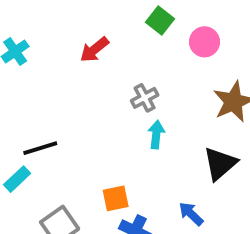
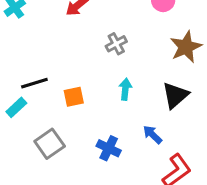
cyan arrow: (156, 135) -> (125, 89), moved
orange square: (116, 198) -> (74, 97), moved

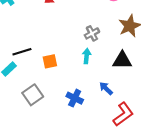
gray cross: (116, 44) -> (92, 33), moved
black triangle: (175, 95) -> (122, 60), turned 42

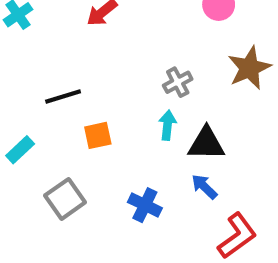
black line: (22, 52) -> (63, 97), moved
black triangle: (122, 60) -> (206, 144), moved

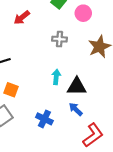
gray cross: (178, 82) -> (60, 39), moved, turned 32
orange square: (98, 135) -> (11, 90), moved, turned 32

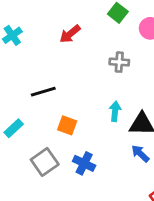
orange square: (11, 90) -> (67, 125), moved
blue cross: (44, 119) -> (84, 163), moved

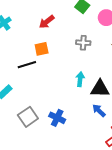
orange square: (67, 125) -> (42, 49), moved, turned -32

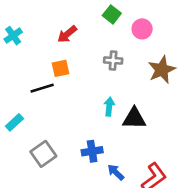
blue arrow: (99, 111) -> (116, 172), moved
blue cross: (57, 118) -> (92, 151), moved, turned -35

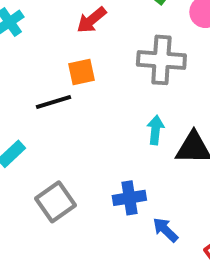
gray cross: (113, 60) -> (161, 60), size x1.6

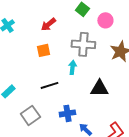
black line: (54, 102) -> (49, 85), moved
cyan arrow: (155, 130) -> (72, 67), moved

